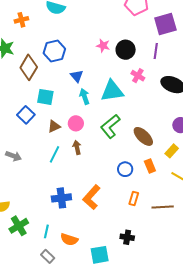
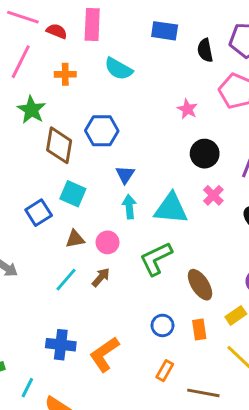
pink star: (103, 46) -> (187, 109), moved
brown diamond: (29, 67) -> (59, 145), turned -35
brown arrow: (77, 147) -> (101, 277), turned 40

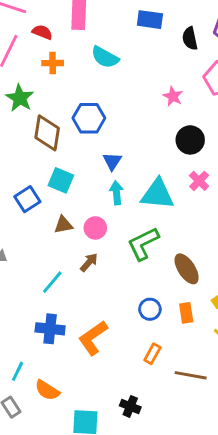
red semicircle: (57, 31) -> (42, 32), moved
cyan line: (66, 280) -> (52, 282), moved

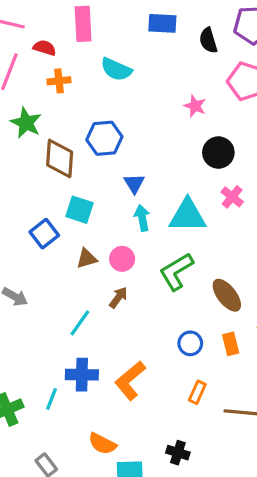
cyan line: (18, 371) -> (51, 399), moved
orange semicircle: (47, 390) -> (102, 444), moved

